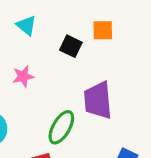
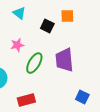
green ellipse: (61, 127) -> (34, 63), moved

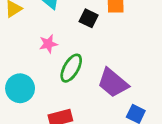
purple trapezoid: (64, 60) -> (113, 83), moved, turned -45

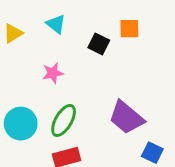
green ellipse: (71, 68) -> (64, 120), moved

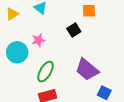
black square: (99, 44) -> (74, 30), moved, turned 32
cyan circle: (21, 124) -> (17, 52), moved

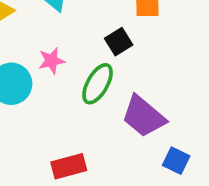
green ellipse: (46, 72) -> (98, 84), moved

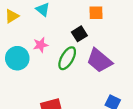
purple trapezoid: (144, 116) -> (99, 60), moved

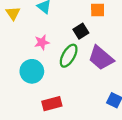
yellow triangle: (12, 16) -> (13, 13), turned -32
cyan circle: (17, 58) -> (32, 71), moved

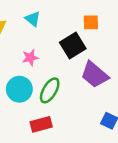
black square: (81, 31) -> (73, 46), size x1.5
green ellipse: (69, 56) -> (50, 90), moved

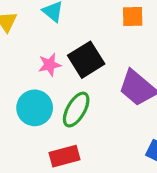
black square: (73, 46) -> (86, 60), moved

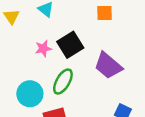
cyan circle: (35, 108) -> (30, 94), moved

